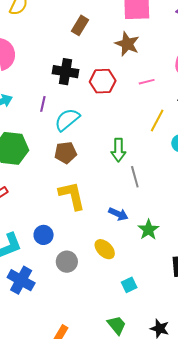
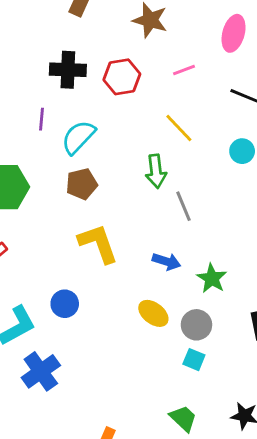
yellow line: (157, 121) -> (179, 128), moved, turned -65
gray circle: (67, 262) -> (196, 325), moved
blue cross: (21, 280) -> (41, 371), turned 32
cyan square: (129, 285) -> (194, 360), turned -35

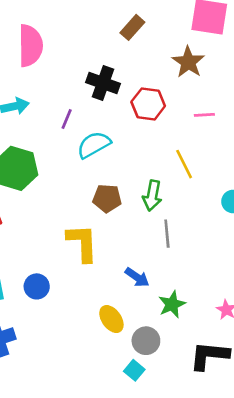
brown pentagon: (82, 184) -> (107, 198), moved

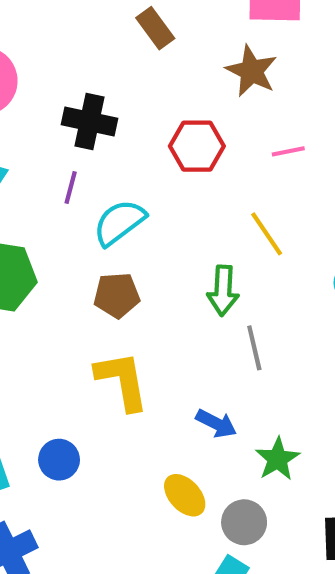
brown rectangle: (132, 27) -> (155, 28), turned -70
black cross: (103, 83) -> (90, 122), moved
brown pentagon: (107, 198) -> (117, 295), moved

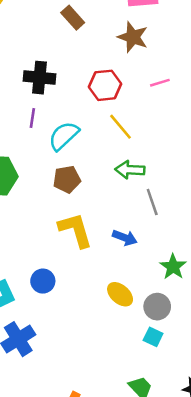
yellow line: (267, 234) -> (121, 127), moved
green arrow: (223, 291) -> (130, 170), turned 96
blue arrow: (216, 424) -> (125, 238), moved

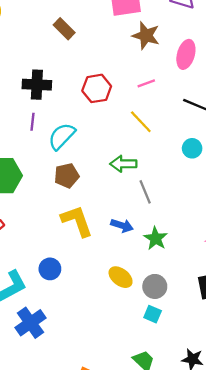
brown star: (133, 37) -> (146, 36), moved
yellow line: (121, 127) -> (141, 122), moved
green star: (173, 267) -> (156, 238), moved

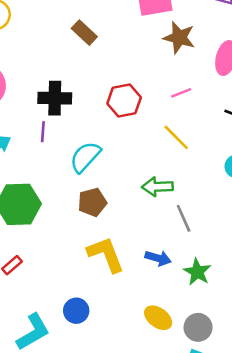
purple line: (32, 122) -> (43, 132), moved

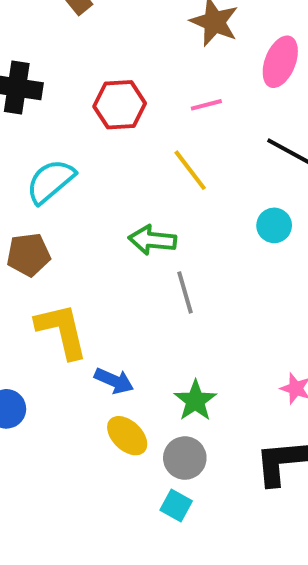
brown pentagon: (92, 202) -> (28, 255), moved
blue arrow: (158, 258) -> (114, 381), moved
green star: (197, 272) -> (195, 401), moved

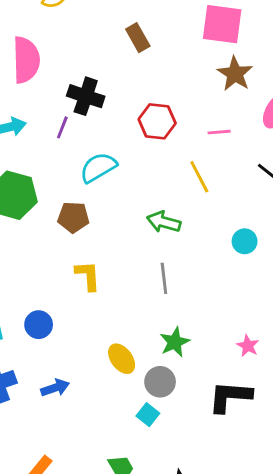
cyan circle: (274, 225) -> (245, 241), moved
gray line: (185, 292) -> (164, 278), moved
yellow L-shape: (62, 331) -> (88, 276), size x0.7
blue arrow: (114, 381) -> (55, 388), moved, turned -52

